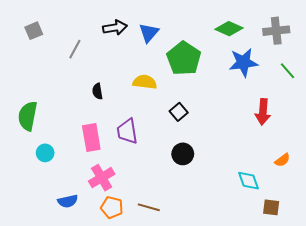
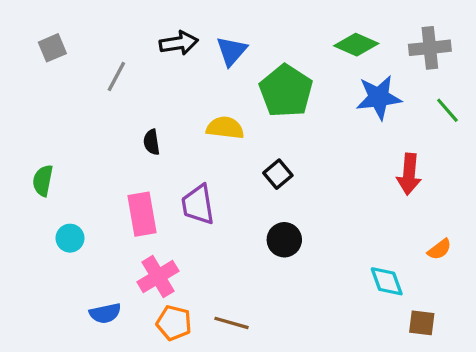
green semicircle: (28, 116) -> (43, 181), size x0.7

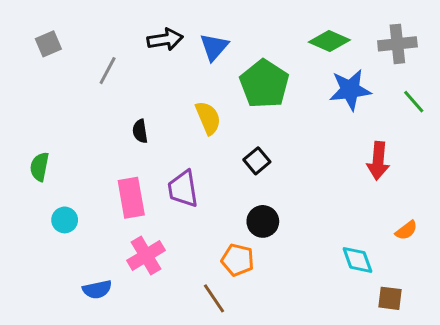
yellow semicircle: (225, 128) -> (208, 118), turned 60
orange pentagon: (174, 323) -> (238, 260), moved
brown line: (232, 323) -> (214, 298), turned 40

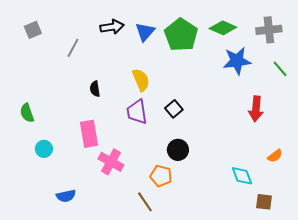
green pentagon: (264, 84) -> (181, 35), moved
green semicircle: (39, 167) -> (27, 113), turned -30
purple trapezoid: (183, 189) -> (137, 112), moved
pink cross: (146, 255) -> (111, 162), moved, turned -30

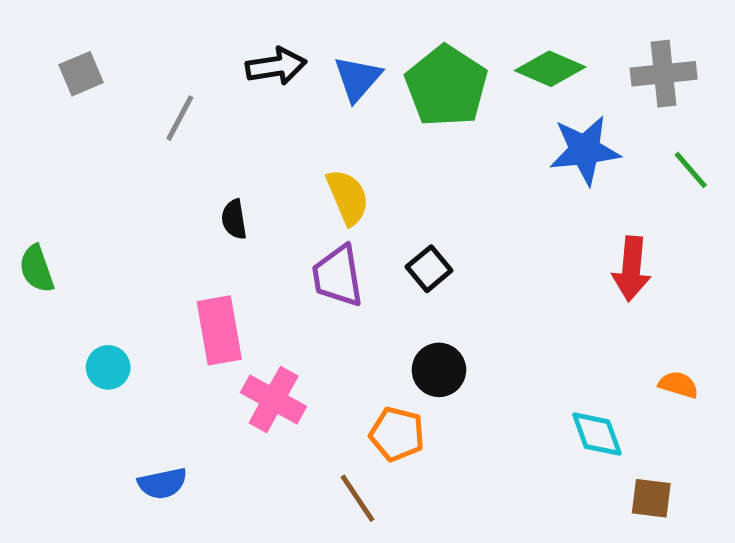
green semicircle: (27, 113) -> (37, 269), moved
orange semicircle: (275, 156) -> (678, 385), turned -126

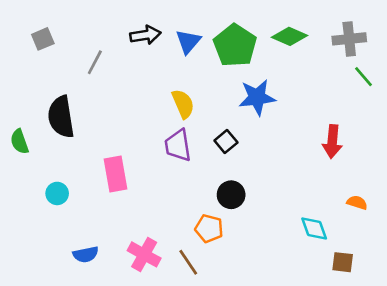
blue star: (585, 150) -> (257, 97), moved
green line: (691, 170) -> (363, 77), moved
black semicircle: (234, 219) -> (61, 117), moved, size x2.0
pink cross: (274, 399) -> (144, 254), moved

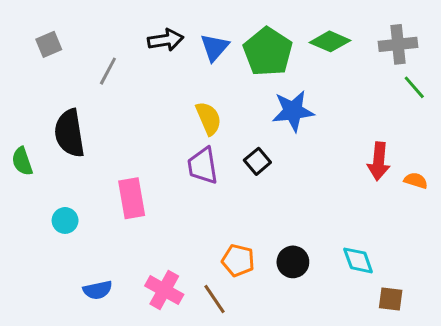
black circle: (231, 195) -> (293, 262), moved
orange semicircle: (357, 203) -> (416, 181), moved

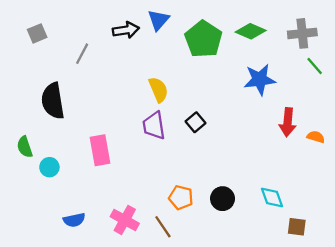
blue triangle: (215, 47) -> (158, 20), moved
blue star: (293, 111) -> (260, 80), moved
green semicircle: (22, 161) -> (25, 147), moved

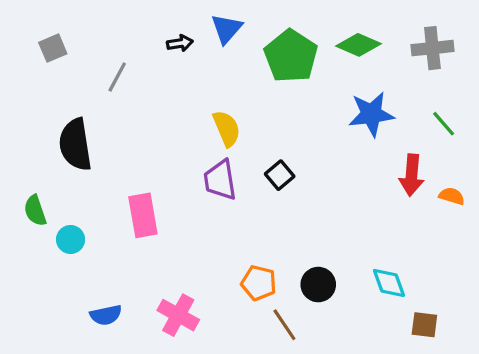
black arrow: (126, 30) -> (180, 43), size x0.7
green line: (315, 66) -> (444, 124), moved
brown line: (163, 227) -> (284, 325), moved

